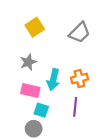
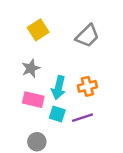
purple line: (75, 107) -> (83, 118), turned 66
cyan square: (41, 110) -> (57, 114), moved

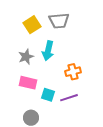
gray trapezoid: (87, 36) -> (59, 21), moved, turned 40
cyan arrow: (58, 88) -> (48, 51), moved

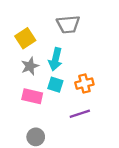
yellow square: (32, 25) -> (25, 38), moved
cyan square: (48, 95) -> (55, 85), moved

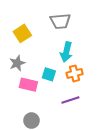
cyan arrow: (55, 59) -> (66, 52), moved
gray star: (30, 66) -> (17, 63), moved

